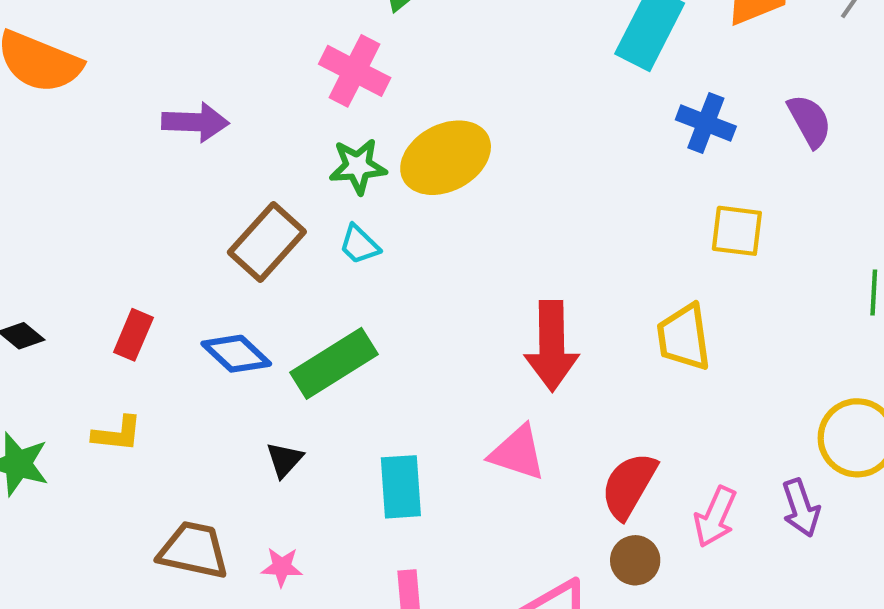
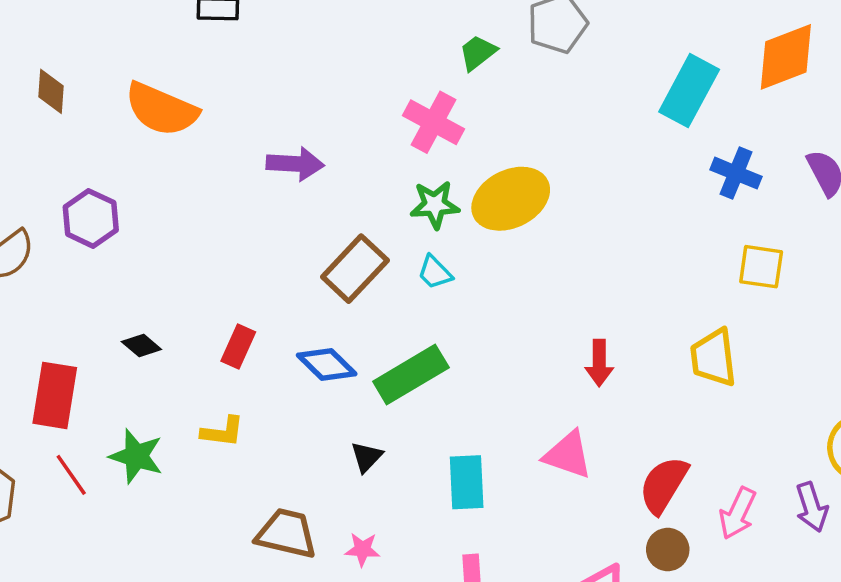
red arrow: (552, 346) -> (599, 363), size x0.6

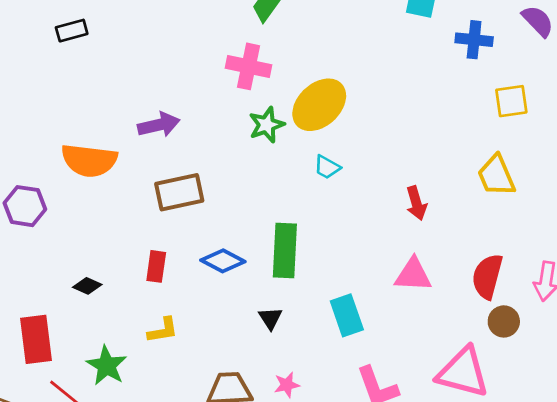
orange semicircle: (161, 109) -> (89, 160), moved
brown rectangle: (355, 269) -> (179, 192), moved, turned 51
cyan trapezoid: (435, 272) -> (327, 167), moved
green rectangle: (411, 374) -> (285, 250), turned -40
green star: (136, 456) -> (107, 366), turned 30

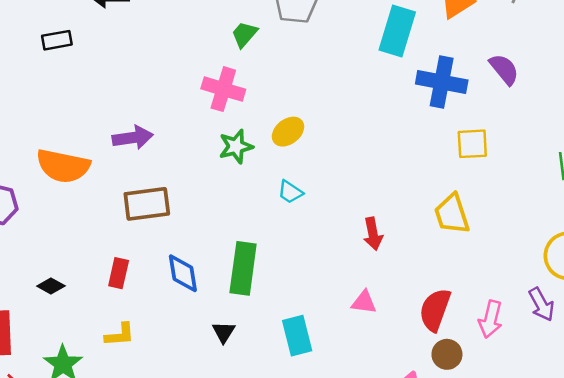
blue cross: (474, 40) -> (442, 82), size x1.4
yellow ellipse: (319, 105) -> (288, 132), size x0.6
blue diamond: (223, 261) -> (183, 273), turned 48
pink triangle: (413, 275) -> (364, 302), size x0.7

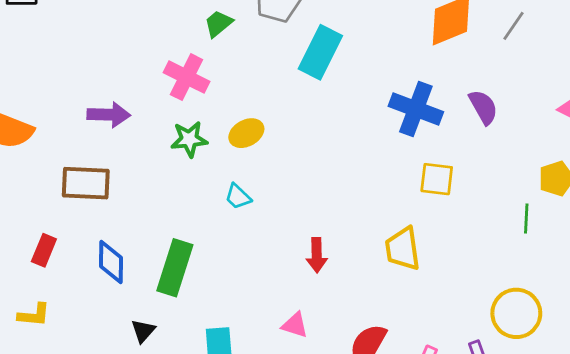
cyan rectangle: (397, 31) -> (320, 52), moved
purple arrow: (133, 138) -> (109, 115), moved

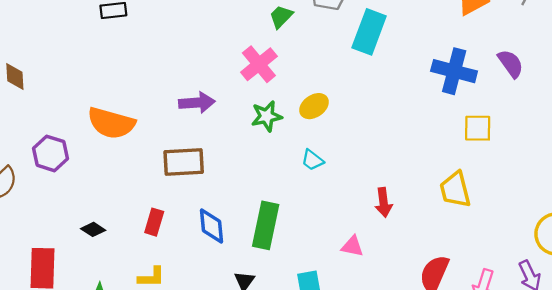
pink cross: (187, 77) -> (259, 64), turned 30
pink triangle: (295, 325) -> (352, 246), moved

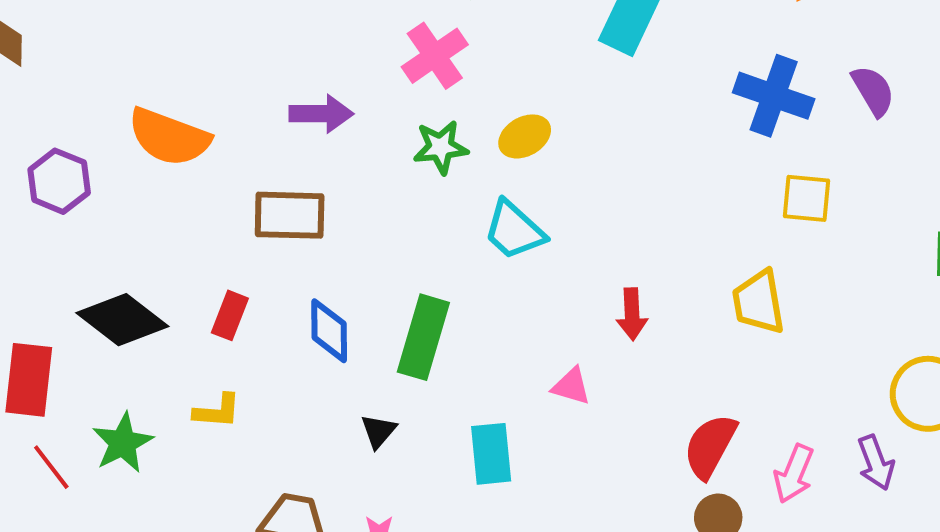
cyan trapezoid: (312, 160) -> (514, 230), size x1.6
black diamond: (93, 229) -> (122, 320), size x2.0

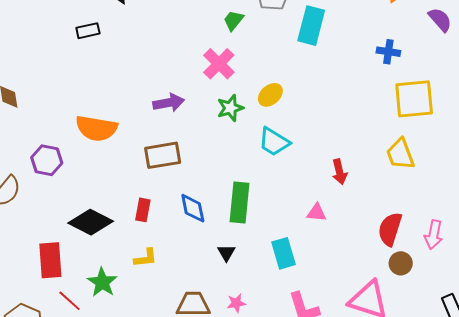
purple semicircle: (873, 91) -> (440, 20), moved
blue cross: (774, 96) -> (388, 52), size x0.6
yellow square: (807, 198) -> (414, 99), size x1.6

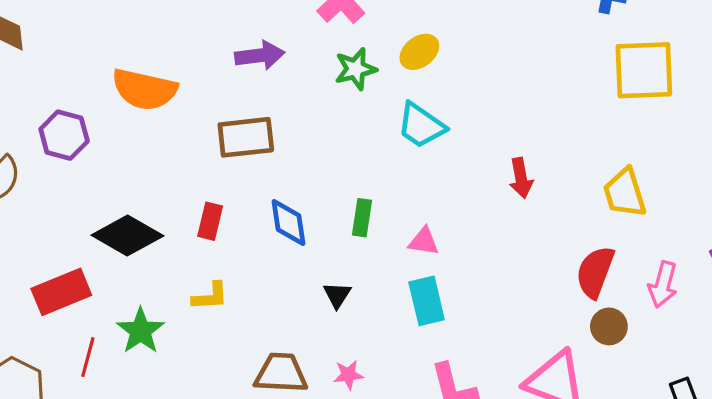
yellow trapezoid: (400, 154) -> (625, 193), moved
green rectangle: (240, 203) -> (362, 218), size x0.6
pink triangle: (317, 213) -> (424, 241), moved
red rectangle: (50, 260) -> (61, 292), turned 69
red line: (70, 301) -> (88, 357), turned 60

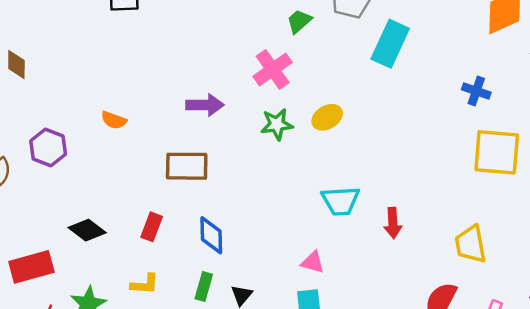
orange semicircle: (144, 89) -> (114, 120), size x0.5
cyan trapezoid: (421, 125) -> (341, 201), moved, turned -45
green rectangle: (362, 218) -> (204, 287), moved
black diamond: (127, 236) -> (87, 230), size x0.7

